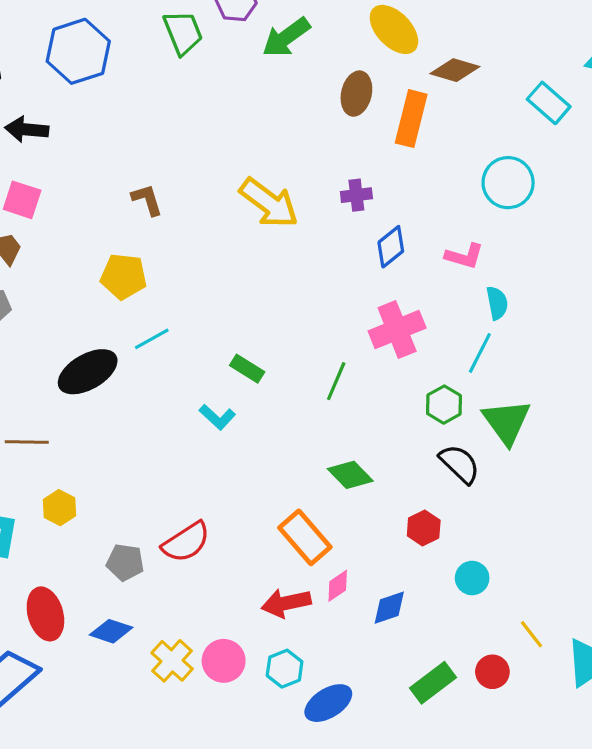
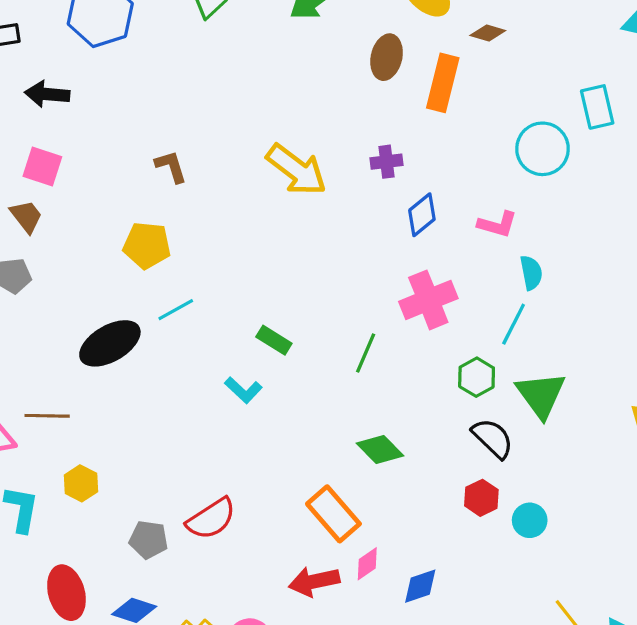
brown diamond: (455, 70) -> (488, 33), size x0.7
cyan rectangle: (549, 103) -> (597, 107), moved, turned 36
red hexagon: (424, 528) -> (481, 498), moved
cyan circle: (472, 578) -> (530, 520), moved

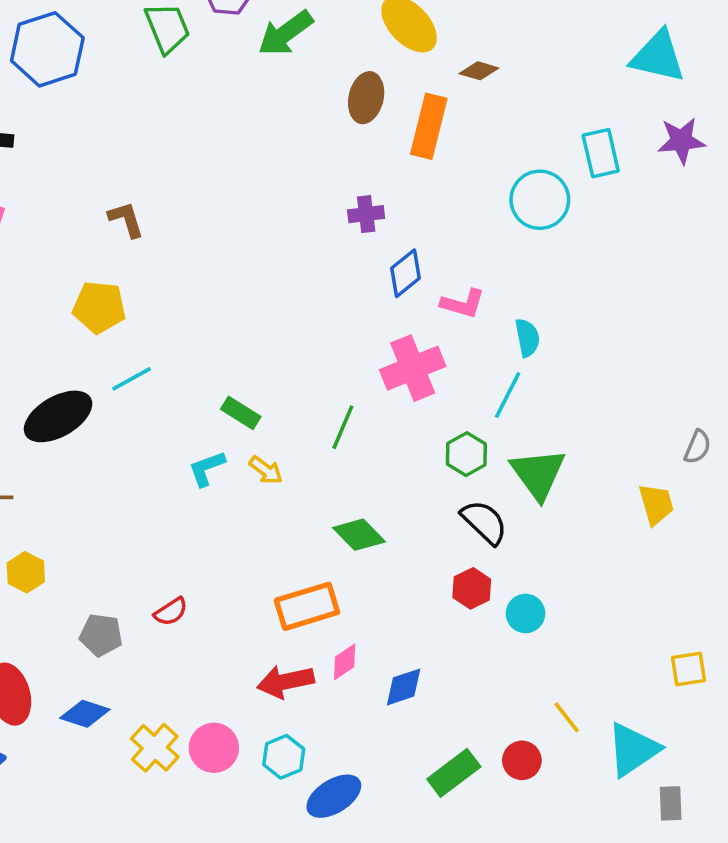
yellow arrow: (296, 170) -> (266, 470), moved, size x0.5
pink L-shape: (497, 224) -> (463, 304), moved
cyan L-shape: (243, 390) -> (207, 468), turned 117
orange rectangle: (333, 514) -> (307, 606), turned -66
red semicircle: (211, 519) -> (171, 612), size x0.6

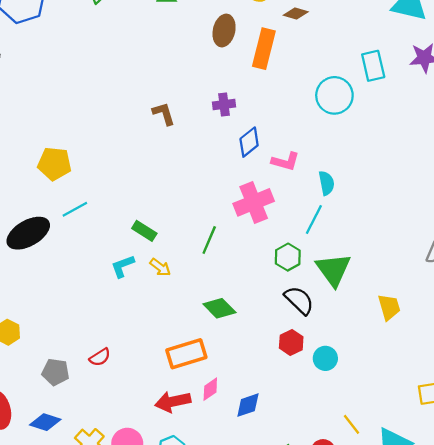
brown L-shape: (126, 219) -> (164, 114), moved
yellow trapezoid: (656, 504) -> (389, 307), moved

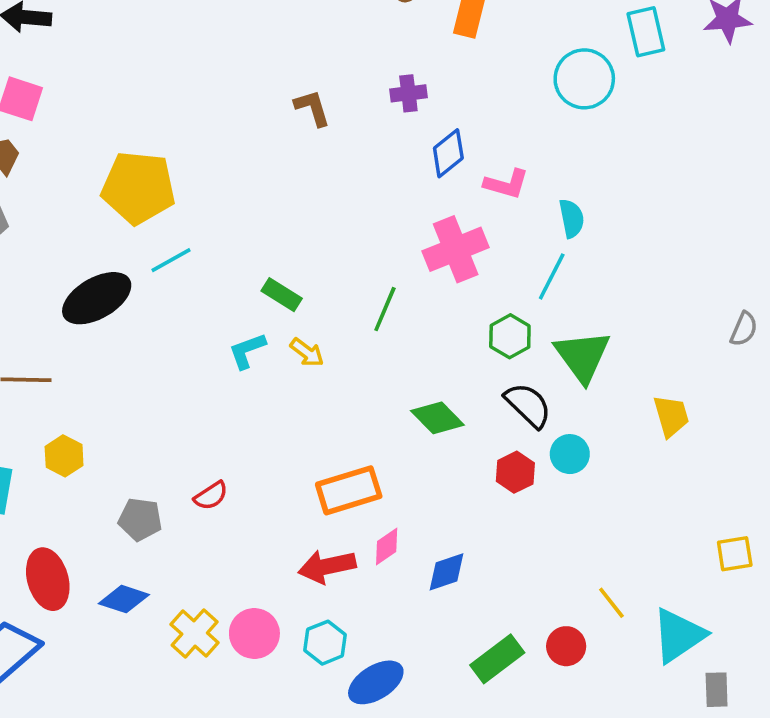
yellow pentagon: (54, 164) -> (138, 188), size x1.4
green diamond: (219, 308) -> (437, 418), moved
cyan circle: (325, 358) -> (570, 454), moved

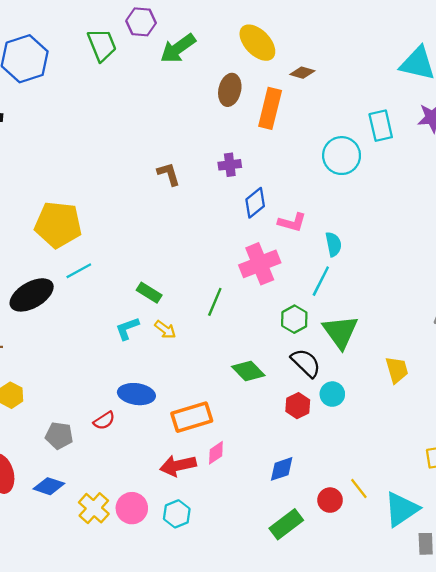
blue diamond: (447, 572) -> (282, 469), moved
red circle: (566, 646) -> (330, 500), moved
blue ellipse: (376, 682) -> (136, 394), moved, turned 40

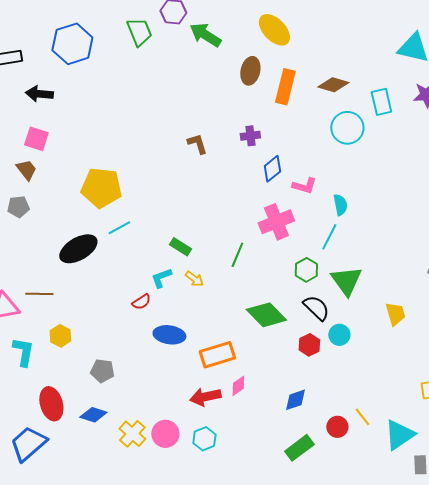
green arrow: (178, 48) -> (205, 35), turned 68
brown diamond: (302, 73) -> (333, 85), moved, size x1.4
green diamond: (248, 371) -> (266, 315), size x1.4
red semicircle: (104, 421) -> (141, 302), moved

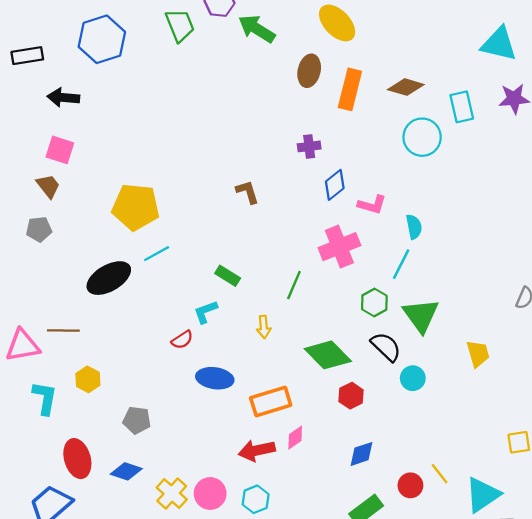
brown L-shape: (197, 144) -> (247, 192), moved
yellow arrow: (194, 279) -> (264, 327), moved, turned 48
red hexagon: (309, 345) -> (351, 396), moved

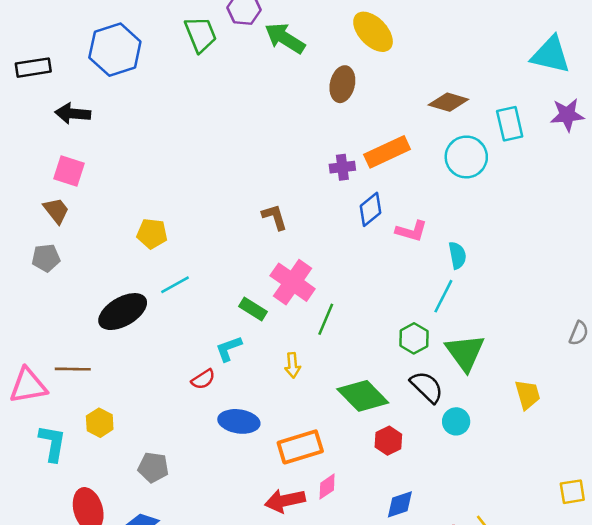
orange rectangle: (350, 89) -> (387, 152), moved, turned 51
yellow pentagon: (136, 207) -> (152, 234), size x0.6
pink cross: (339, 247) -> (293, 282), moved, turned -33

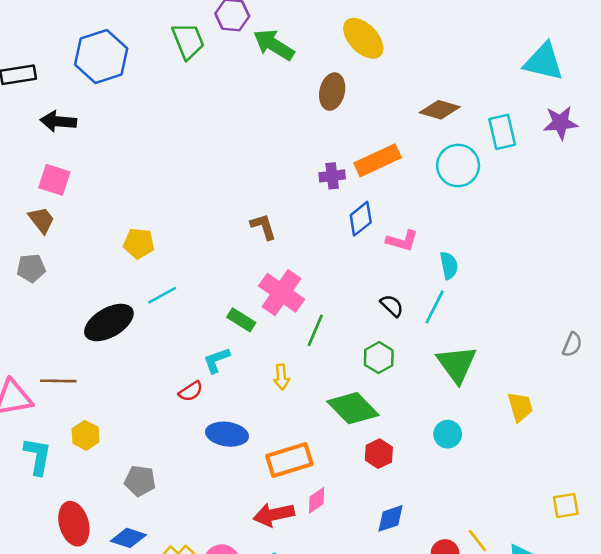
green hexagon: (414, 338) -> (379, 358), moved
black semicircle: (427, 387) -> (392, 306), moved, size x0.7

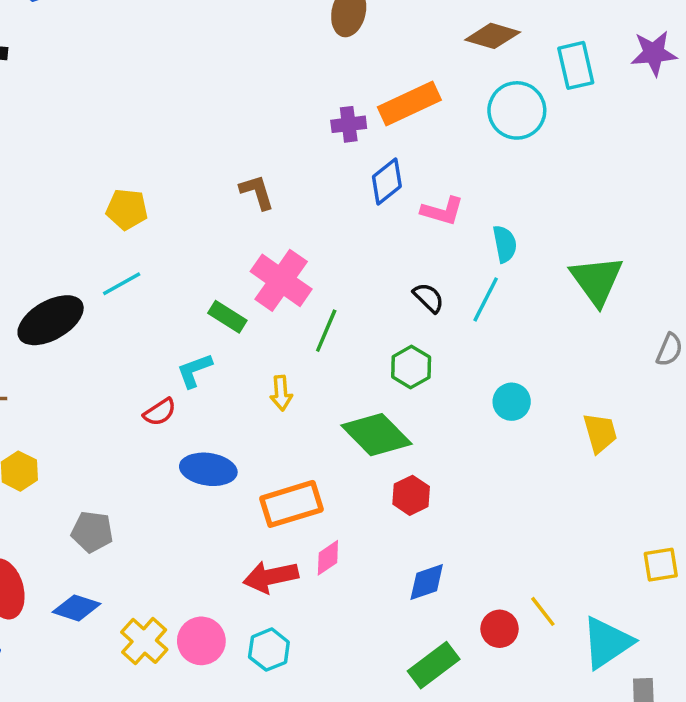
yellow pentagon: (139, 243) -> (127, 209), moved
green triangle: (457, 364) -> (597, 280), moved
cyan circle: (448, 434) -> (512, 402), moved

